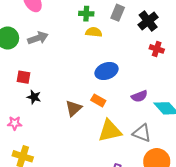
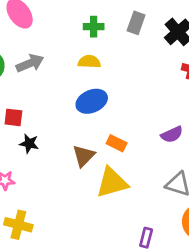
yellow semicircle: (94, 32) -> (89, 62), moved
blue ellipse: (106, 71) -> (92, 101), moved
yellow triangle: (110, 131) -> (112, 183), moved

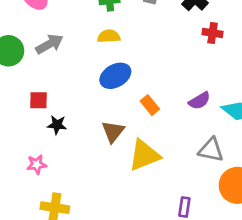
orange rectangle: (117, 143) -> (150, 105), moved, turned 30

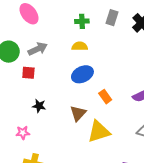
red square: (38, 100) -> (28, 73), moved

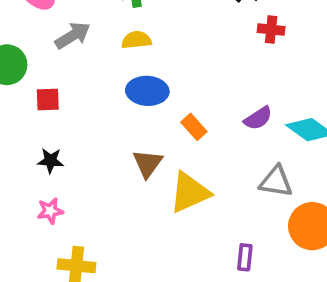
gray arrow: (38, 49) -> (73, 35), moved
blue ellipse: (82, 74) -> (147, 91), turned 35
black star: (39, 106) -> (50, 161), moved

